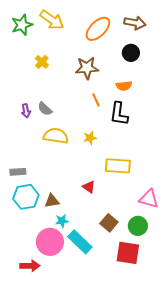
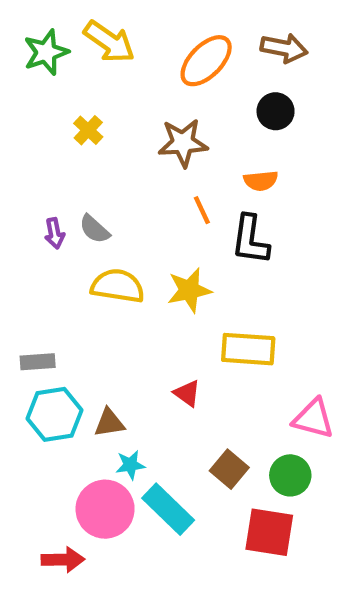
yellow star: (90, 138) -> (189, 290), size x1.5

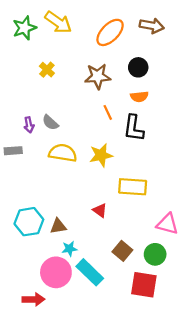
black circle: (276, 111) -> (138, 67), moved
gray rectangle: (38, 362) -> (13, 151), moved

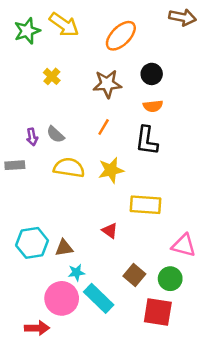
brown arrow: (152, 26) -> (182, 17), moved
orange line: (108, 112) -> (104, 127), moved, turned 56

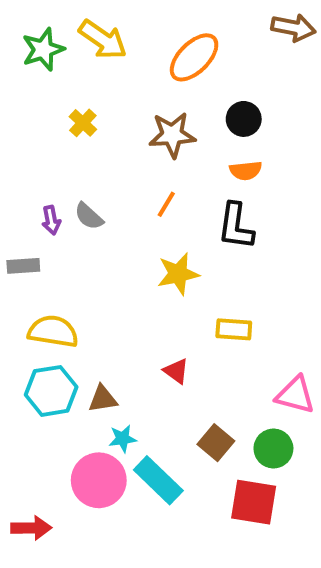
yellow semicircle: (69, 168) -> (53, 331), moved
yellow rectangle: (146, 205) -> (234, 329), size x0.7
red arrow: (37, 328) -> (31, 528), moved

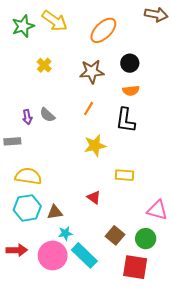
red arrow: (31, 528) -> (17, 250), moved

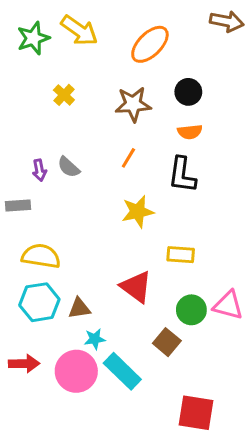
red triangle: (94, 197) -> (136, 287), size x1.6
green circle: (146, 239) -> (191, 310), moved
red square: (135, 267) -> (196, 413), moved

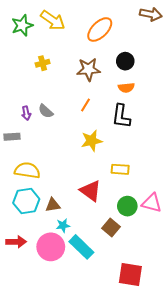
yellow cross: (64, 95) -> (43, 63), turned 32

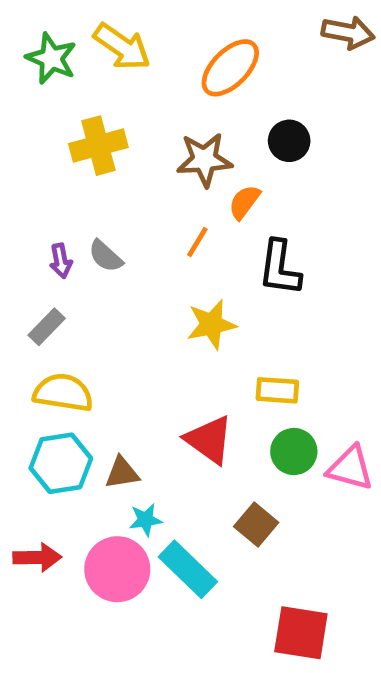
green star: (22, 25) -> (51, 58), turned -30
yellow cross: (43, 63) -> (98, 146), size x1.6
orange semicircle: (126, 88) -> (244, 202), moved, turned 133
gray rectangle: (12, 137) -> (47, 327), moved, turned -42
green circle: (127, 206) -> (294, 452), moved

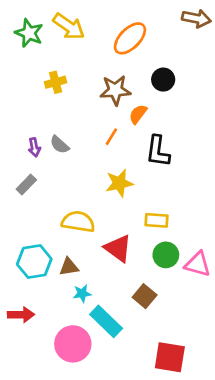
yellow cross: (98, 146) -> (56, 82), size x0.7
yellow semicircle: (63, 393) -> (78, 222), moved
pink circle: (117, 569) -> (73, 344), moved

